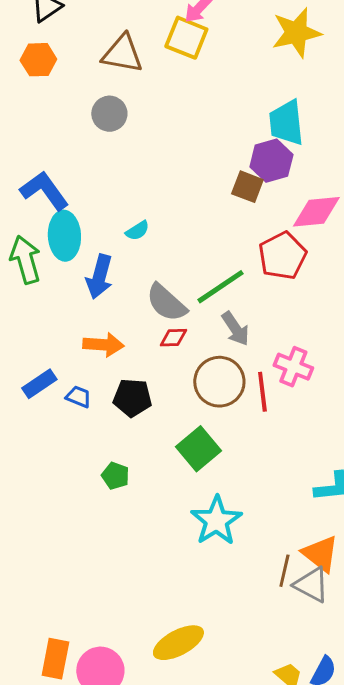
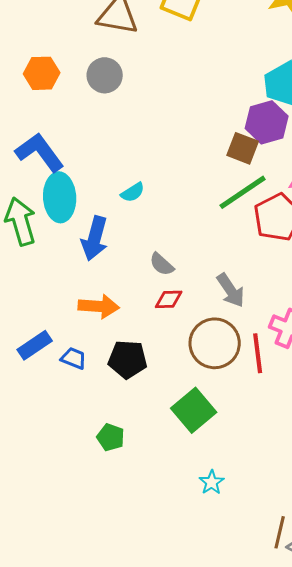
orange hexagon: (38, 60) -> (42, 73), moved
green line: (220, 287) -> (243, 192), moved
gray semicircle: (166, 303) -> (162, 264), size x0.6
cyan star: (216, 521) -> (212, 482), size x0.5

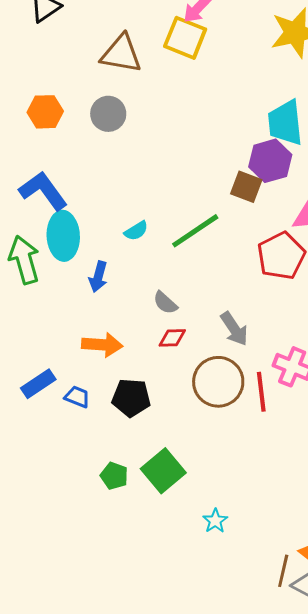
green line: (243, 192) -> (195, 231), moved
blue arrow: (95, 238) -> (98, 277), size x0.7
green square: (194, 410) -> (163, 471), moved

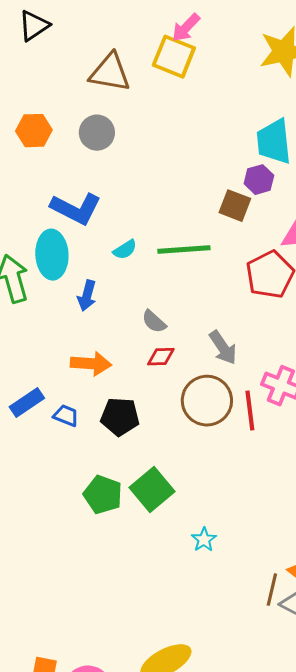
purple hexagon: (270, 161) -> (259, 180), size x0.7
blue L-shape: (43, 191) -> (76, 209), moved, turned 153
green line: (195, 231) -> (184, 250), turned 30
green pentagon: (114, 476) -> (103, 495), size x1.4

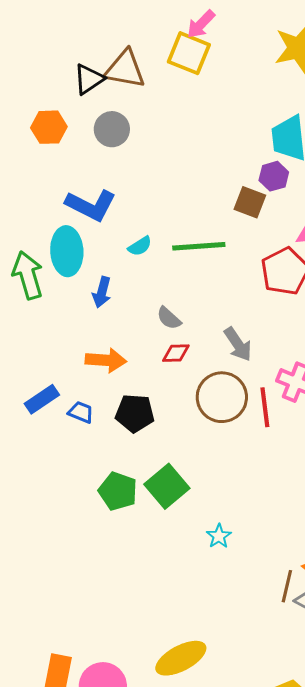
black triangle: (34, 26) -> (89, 79), moved

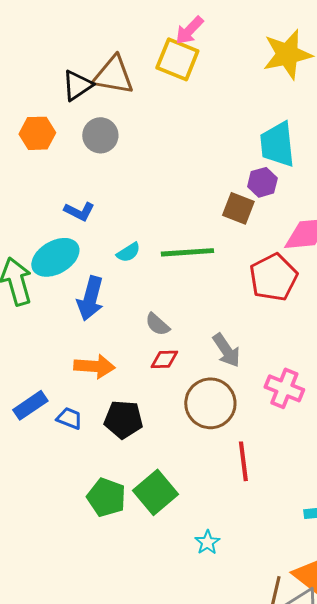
blue L-shape: (91, 205) -> (79, 211), size x0.6
cyan ellipse: (67, 251) -> (55, 257), turned 63
blue arrow: (102, 292) -> (90, 298), size x1.4
red line: (265, 407) -> (243, 461), moved

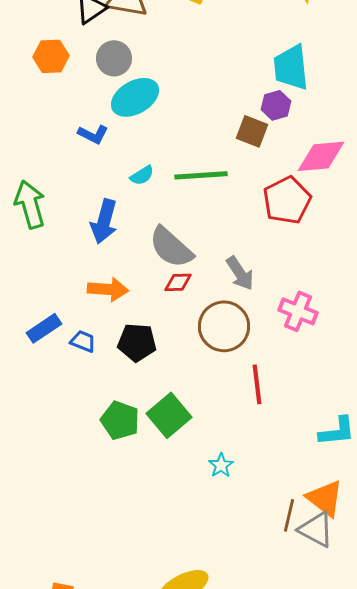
cyan ellipse: (55, 257) -> (135, 97), moved
gray semicircle: (157, 324) -> (171, 247), size x1.8

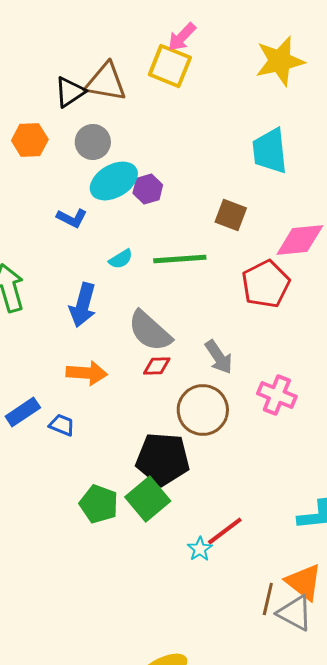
purple hexagon: (276, 105) -> (148, 189), moved
black pentagon: (137, 342) -> (163, 459), moved, size x1.4
red line: (257, 384) -> (225, 531), moved, turned 60

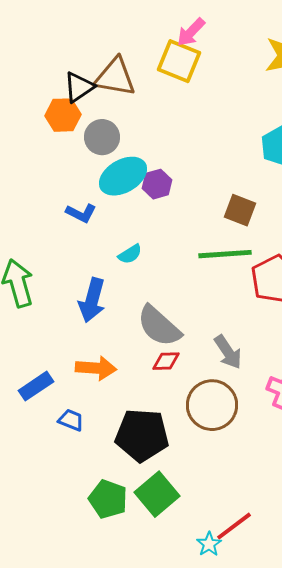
orange hexagon: (30, 140) -> (63, 115), moved
green line: (180, 259) -> (225, 254), moved
blue rectangle: (23, 412) -> (36, 386), moved
black pentagon: (163, 459) -> (142, 435), moved

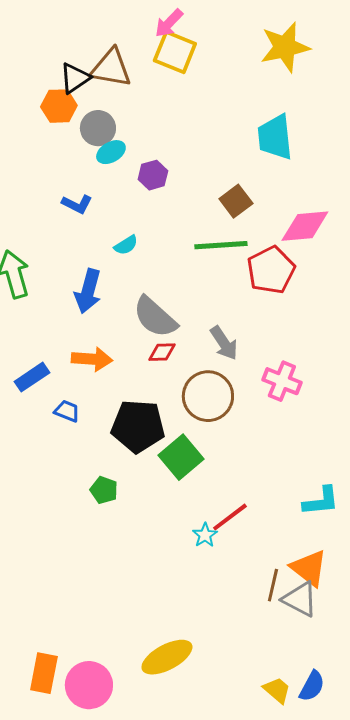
pink arrow: (191, 32) -> (169, 23), moved
cyan ellipse: (123, 176) -> (111, 152), moved, size x0.6
brown square: (240, 210) -> (236, 201), turned 32
green square: (157, 494) -> (181, 457), moved
green pentagon: (108, 499) -> (104, 490), size x0.7

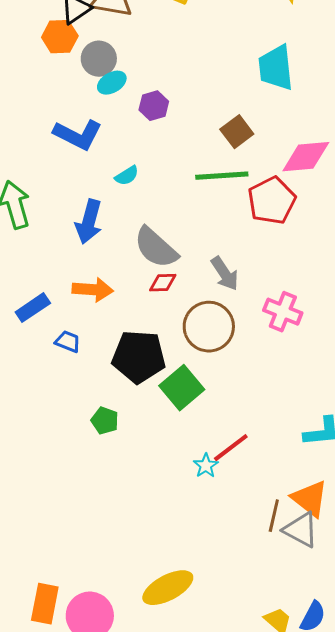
blue L-shape: (77, 204) -> (78, 135), size x1.6

